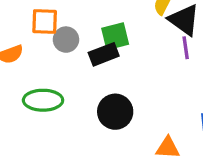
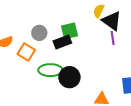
orange square: (45, 21) -> (26, 52), moved, turned 30
green ellipse: (43, 100) -> (50, 70), moved

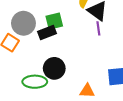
gray circle: (39, 33) -> (23, 23), size x1.5
green ellipse: (50, 70) -> (35, 82), moved

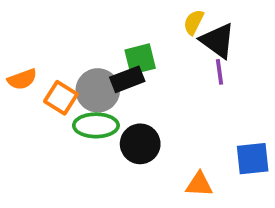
gray circle: (23, 23) -> (98, 90), moved
green ellipse: (35, 82) -> (96, 125), moved

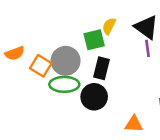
yellow semicircle: (194, 22) -> (109, 26), moved
black rectangle: (127, 79) -> (102, 68), moved, turned -55

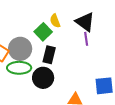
yellow semicircle: (109, 26) -> (55, 21), turned -48
green square: (94, 40) -> (43, 32), turned -30

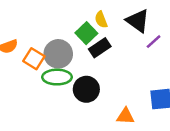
purple line: (86, 39) -> (154, 42), moved, turned 56
black rectangle: (49, 55) -> (100, 48), moved, turned 42

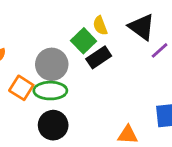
orange square: (34, 59) -> (21, 88), moved
black circle: (86, 89) -> (53, 125), moved

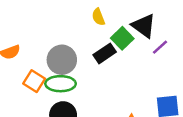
yellow semicircle: (100, 26) -> (98, 17), moved
green square: (84, 41) -> (122, 38), moved

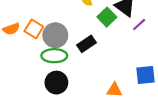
black rectangle: (105, 53) -> (86, 44), moved
orange square: (34, 81) -> (34, 29), moved

